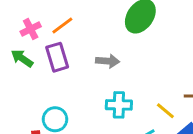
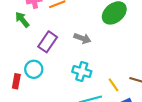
purple rectangle: (57, 57) -> (48, 42), moved, turned 36

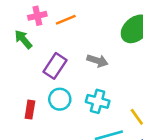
cyan circle: (34, 69) -> (60, 99), moved
red rectangle: (16, 81) -> (30, 110), moved

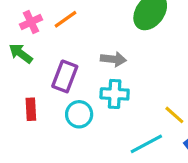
cyan cross: (98, 101) -> (115, 94), moved
red rectangle: (30, 110) -> (31, 109), moved

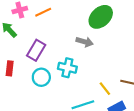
gray arrow: (113, 59) -> (85, 42), moved

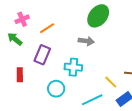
orange line: (43, 12) -> (47, 28), moved
cyan circle: (41, 77) -> (56, 89), moved

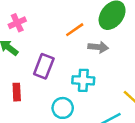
orange line: (47, 28) -> (75, 30), moved

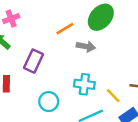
cyan cross: (83, 80) -> (84, 84), moved

